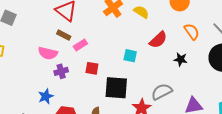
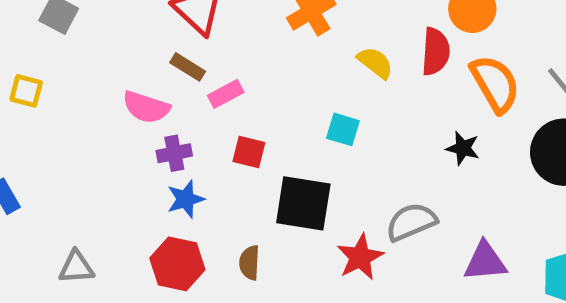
yellow semicircle: (141, 12) -> (375, 63), moved
orange semicircle: (192, 32) -> (495, 84), size x1.4
red semicircle: (158, 40) -> (436, 52), moved, turned -48
blue star: (46, 96) -> (186, 199), moved

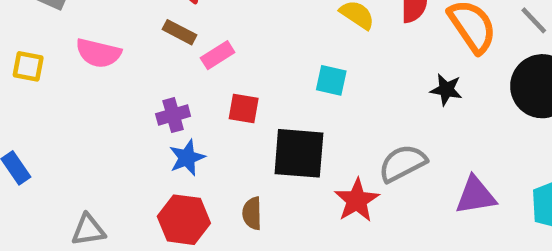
pink semicircle: (146, 107) -> (98, 53), moved

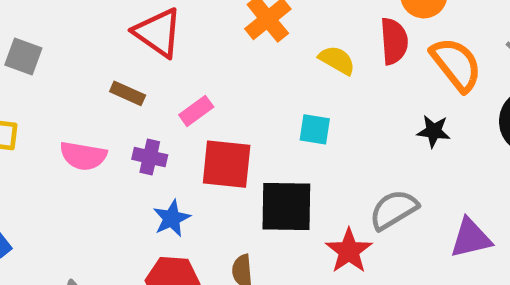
brown rectangle: (180, 32) -> (128, 93), moved
pink semicircle: (98, 53) -> (83, 156), moved
red square: (244, 109) -> (227, 164), size x1.6
purple cross: (173, 115) -> (150, 157), moved, turned 32

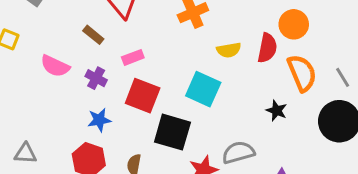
yellow semicircle: (337, 60) -> (229, 50), turned 125
cyan square: (315, 129) -> (203, 89), size x1.6

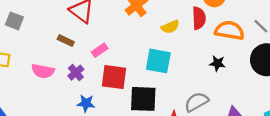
orange semicircle: (302, 73) -> (229, 30), turned -44
purple cross: (96, 78) -> (76, 73), turned 35
blue star: (99, 120) -> (86, 103), turned 30

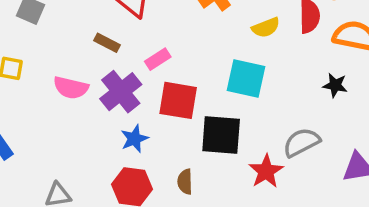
purple cross: (76, 73) -> (121, 92), size x1.6
blue star: (86, 103) -> (134, 139), turned -30

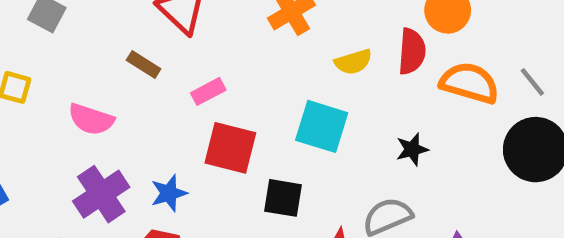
black star: (335, 85) -> (412, 149), moved, turned -30
purple cross: (121, 92) -> (101, 194), moved
black square: (221, 135) -> (283, 198), size x0.7

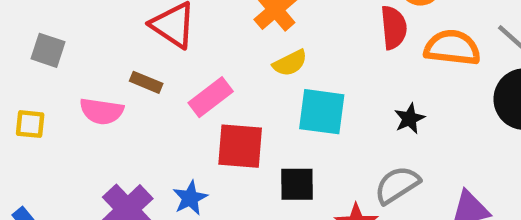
yellow semicircle: (353, 62) -> (290, 63), moved
pink rectangle: (208, 91) -> (211, 97), size x1.4
pink semicircle: (91, 119) -> (102, 111), moved

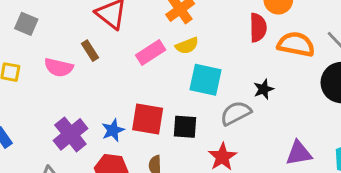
brown rectangle: (146, 82) -> (90, 51), turned 30
pink rectangle: (211, 97) -> (151, 52), moved
red square: (240, 146) -> (148, 119), moved
gray semicircle: (397, 185) -> (236, 113), moved

